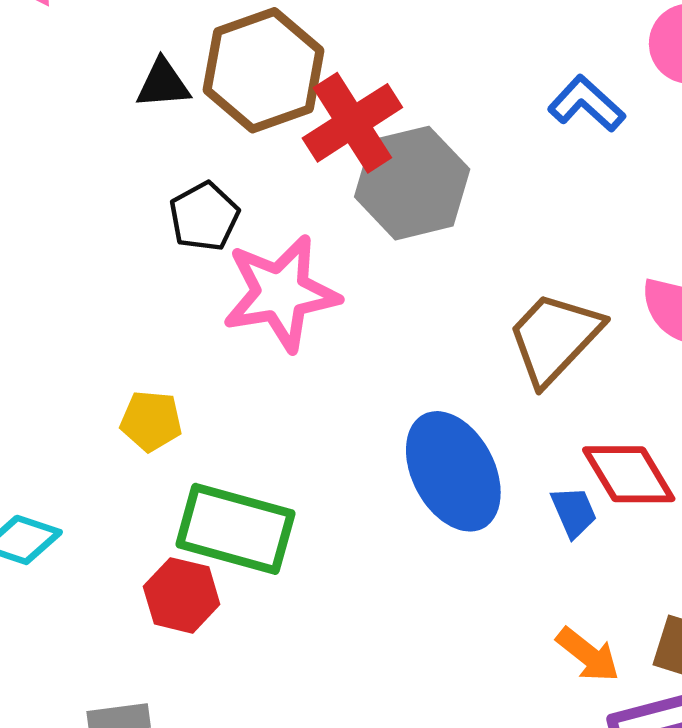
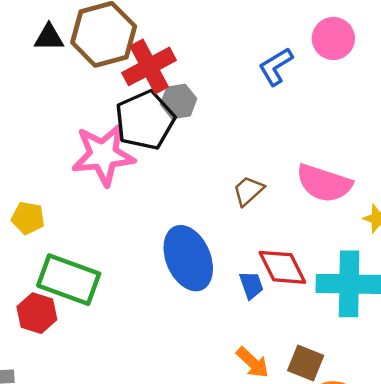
blue L-shape: (586, 104) -> (276, 66), turned -78
gray hexagon: (412, 183) -> (179, 101), size x0.6
black pentagon: (204, 217) -> (145, 120), moved, size x1.6
brown trapezoid: (554, 338) -> (248, 191), size x0.6

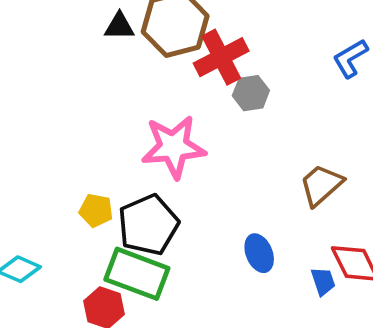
black pentagon: (145, 120) -> (148, 225), moved
brown trapezoid: (248, 191) -> (321, 185), size x1.4
blue ellipse: (188, 258) -> (259, 253), size x0.6

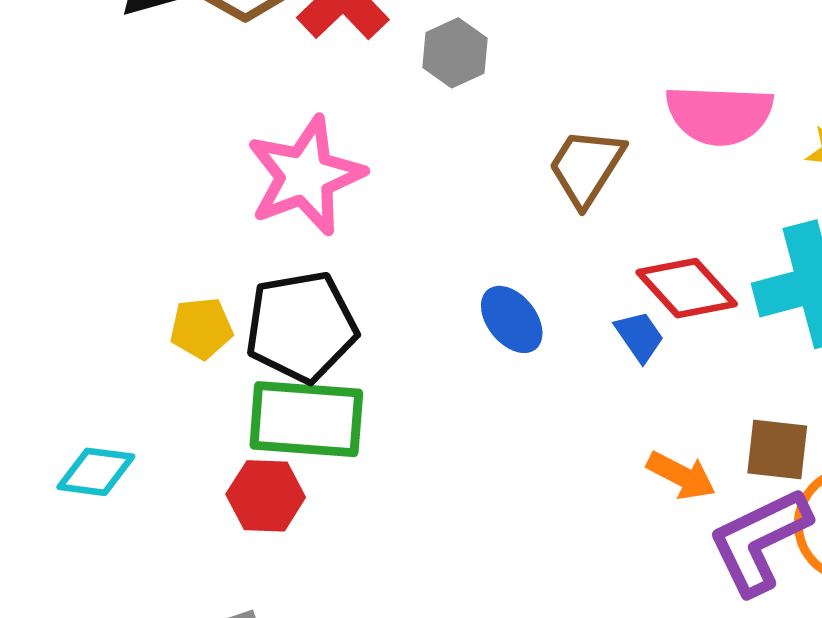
gray hexagon: (251, 93) -> (455, 53), moved
black pentagon: (148, 225) -> (301, 327), turned 30

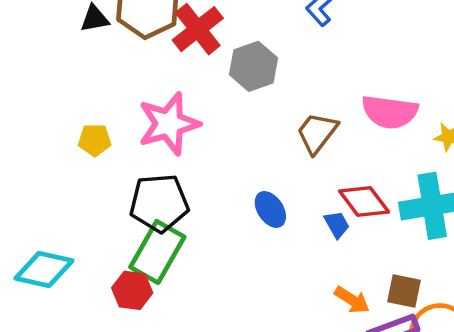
gray hexagon: (455, 53) -> (254, 66), size x1.4
yellow pentagon: (201, 328) -> (95, 140), moved
green rectangle: (306, 419) -> (157, 252), turned -70
cyan diamond: (96, 472) -> (44, 269), size x1.4

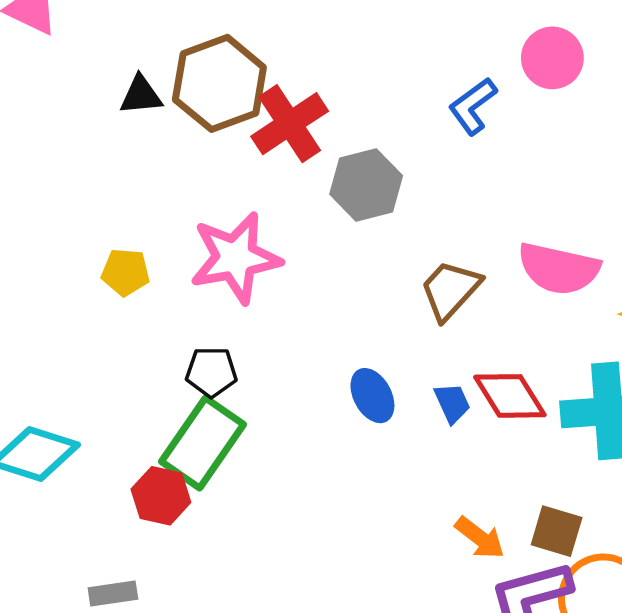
black pentagon: (159, 203) -> (211, 372), size x0.6
blue trapezoid: (337, 225) -> (452, 403), moved

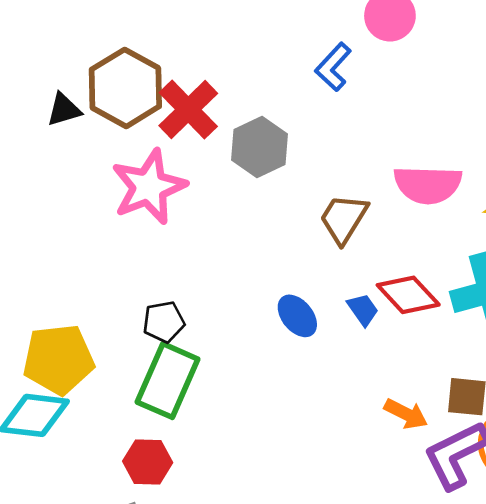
pink star: (235, 258) -> (149, 187), moved
yellow pentagon: (125, 272) -> (58, 359), moved, size x1.8
red hexagon: (161, 496) -> (148, 462), moved

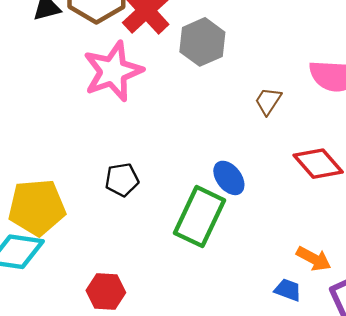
brown trapezoid: (344, 219) -> (268, 101), size x0.7
blue trapezoid: (363, 310) -> (288, 290), moved, turned -36
green rectangle: (168, 381) -> (200, 217), moved

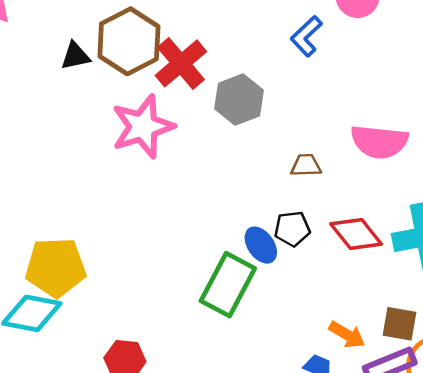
brown trapezoid: (268, 101) -> (306, 165), turned 52
black pentagon: (122, 180) -> (292, 229), moved

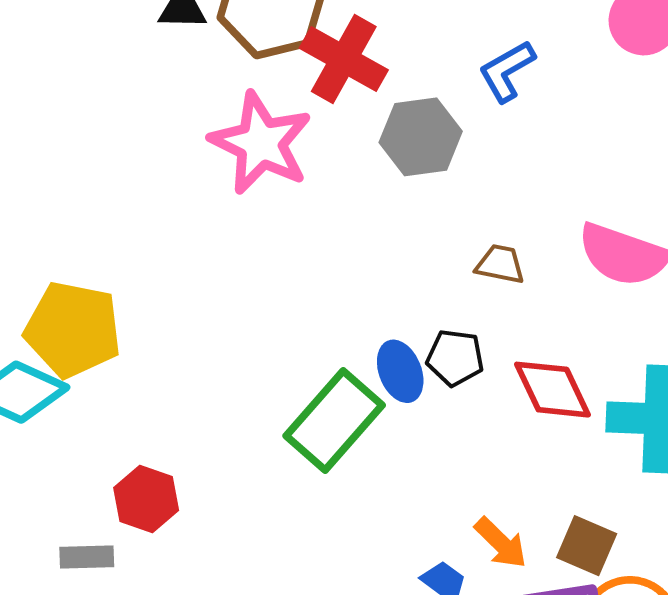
blue L-shape: (306, 36) -> (507, 71), moved
red cross: (181, 63) -> (344, 59), turned -34
pink star: (143, 127) -> (261, 143), turned 30

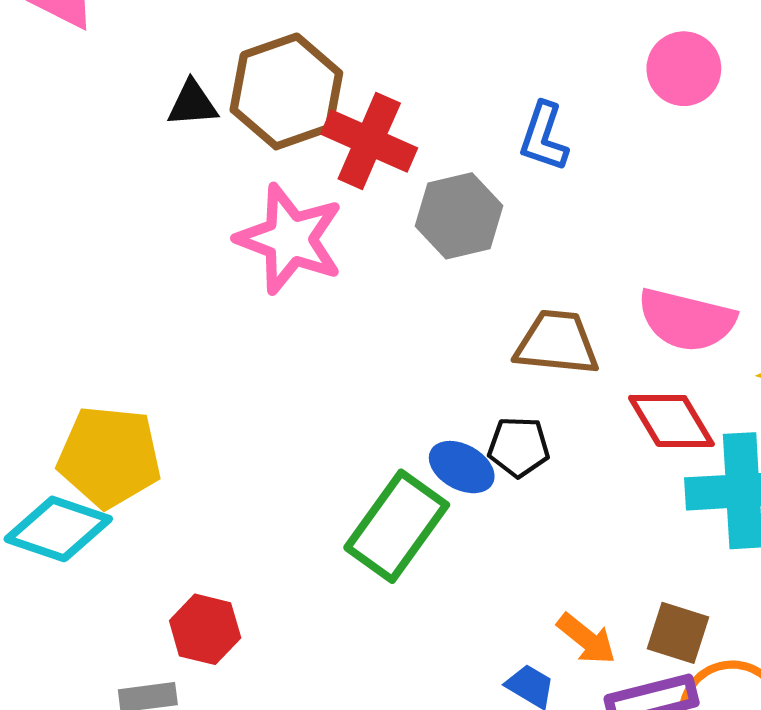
blue L-shape: (507, 71) -> (544, 137), turned -36
brown trapezoid: (500, 264) -> (557, 343), size x1.6
blue ellipse: (400, 371) -> (462, 467), turned -34
red diamond: (552, 390) -> (671, 421), moved

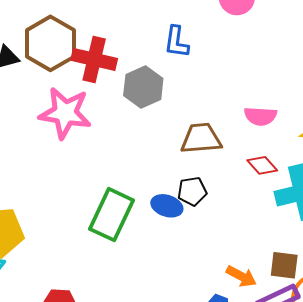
pink semicircle: (687, 320) -> (260, 116), size x0.7
red diamond: (671, 421) -> (262, 165), size x0.7
green rectangle: (397, 526) -> (112, 215), moved

